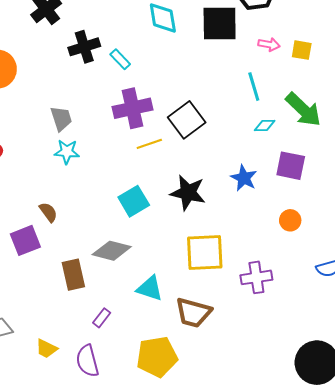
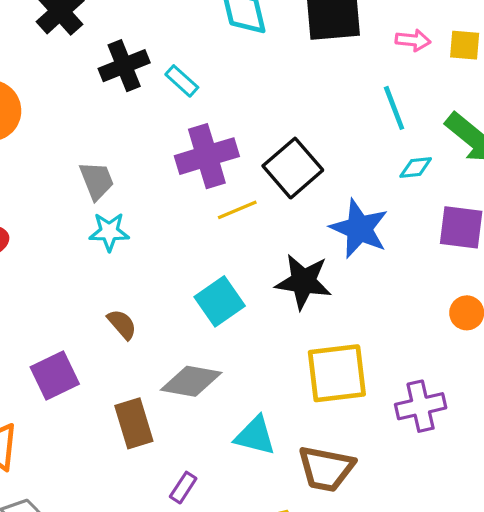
blue star: (244, 178) -> (359, 229), moved, size x1.4
brown semicircle: (48, 212) -> (122, 324), moved

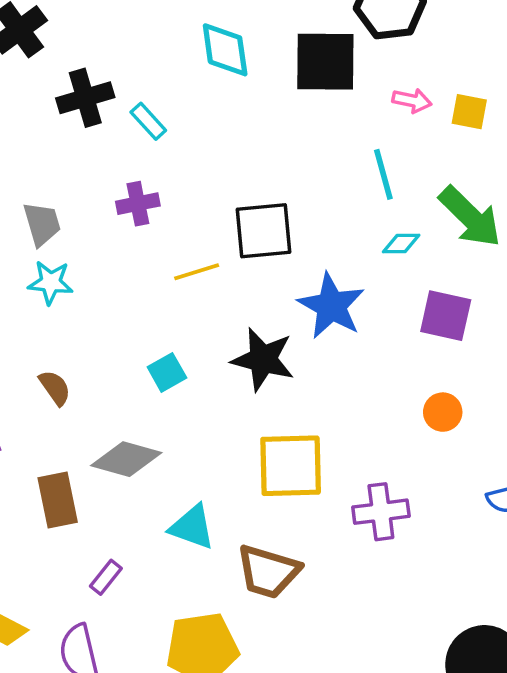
purple cross: (207, 156) -> (138, 204), moved, size x0.6
black square: (293, 168) -> (263, 231), turned 30
cyan square: (220, 301) -> (167, 372), size x0.7

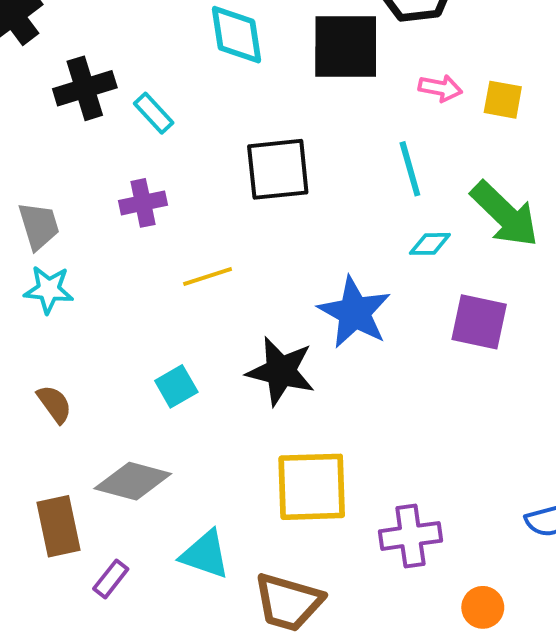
black square: (263, 231) -> (278, 169), moved
orange circle: (443, 412) -> (483, 607), moved
purple rectangle: (106, 577) -> (111, 579), moved

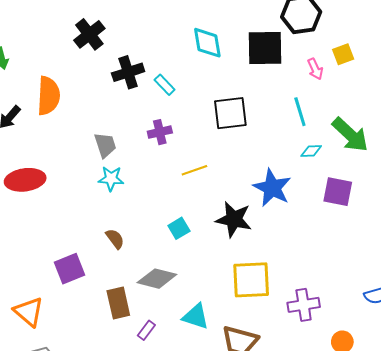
pink arrow: (440, 88) -> (315, 69), turned 55
yellow square: (503, 100) -> (343, 54), moved, turned -30

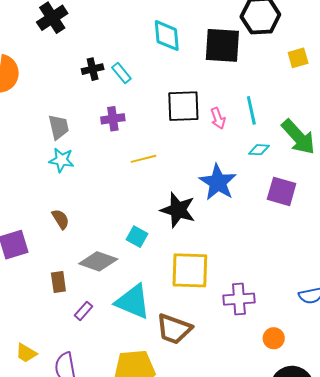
pink arrow: (315, 69) -> (218, 118), moved
black cross: (128, 72) -> (93, 69), moved, size x0.7
cyan square: (179, 228) -> (137, 237), moved, turned -35
brown rectangle: (118, 303) -> (58, 282), size x0.7
cyan triangle: (196, 316) -> (133, 302), size x1.4

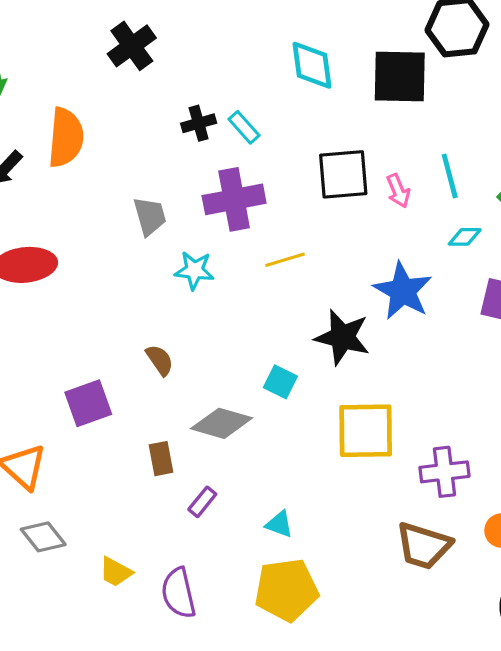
purple cross: (113, 119) -> (234, 199), size x1.6
cyan star: (62, 160) -> (194, 270), moved
cyan triangle: (133, 302) -> (279, 524), moved, size x0.5
brown trapezoid: (174, 329) -> (424, 546), moved

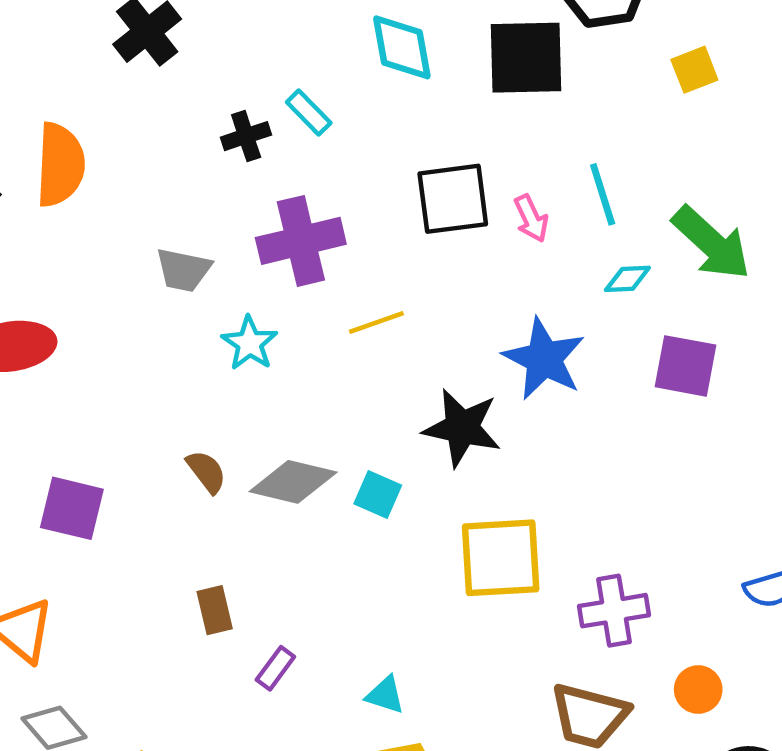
cyan rectangle: (244, 127) -> (309, 112), moved
gray trapezoid: (150, 216) -> (183, 270), turned 120
cyan star: (194, 270) -> (250, 343), turned 30
purple square: (88, 403) -> (72, 508), moved, turned 36
gray diamond: (222, 423) -> (293, 482), moved

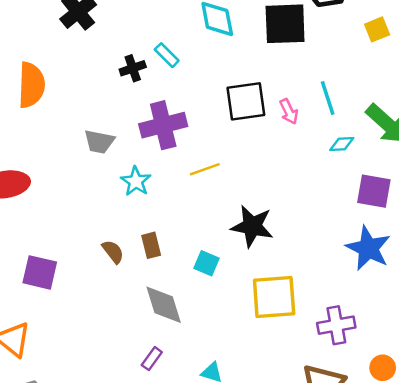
blue star: (544, 359) -> (368, 248), moved
gray diamond: (293, 482) -> (164, 305), moved, turned 60
brown rectangle: (215, 610) -> (151, 245), moved

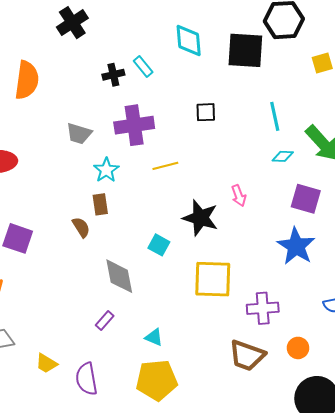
black square: (246, 101) -> (206, 112), size x0.6
pink arrow: (289, 112) -> (239, 196), moved
brown rectangle: (151, 245) -> (100, 204), moved

